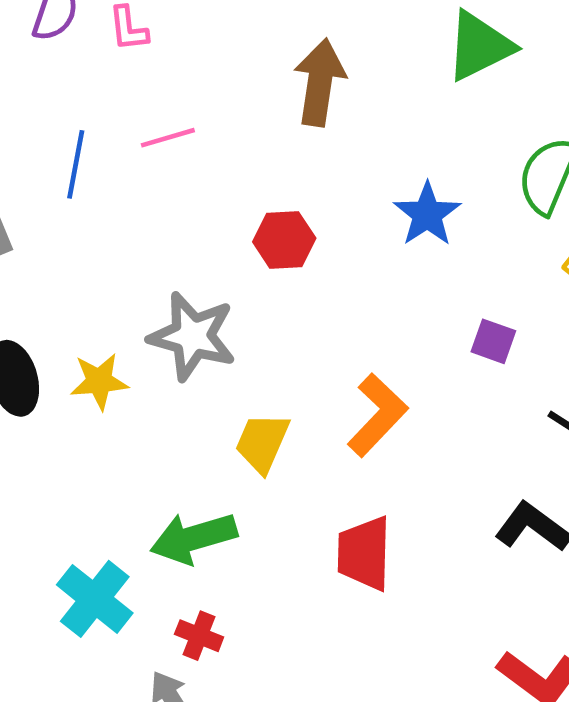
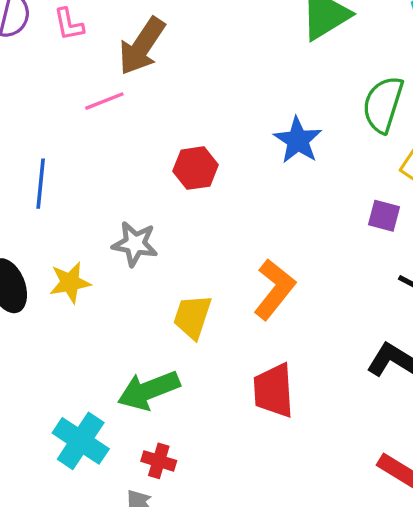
brown arrow: (320, 82) -> (142, 46), moved, turned -150
blue line: (76, 164) -> (41, 184), moved
gray star: (192, 336) -> (135, 244), size x0.7
purple square: (493, 341) -> (384, 216), moved

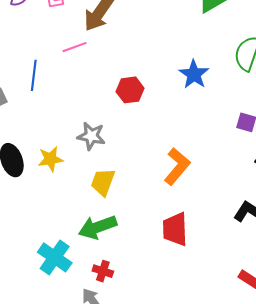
blue line: (41, 184) -> (34, 75), moved
yellow trapezoid: (192, 317) -> (103, 182), moved

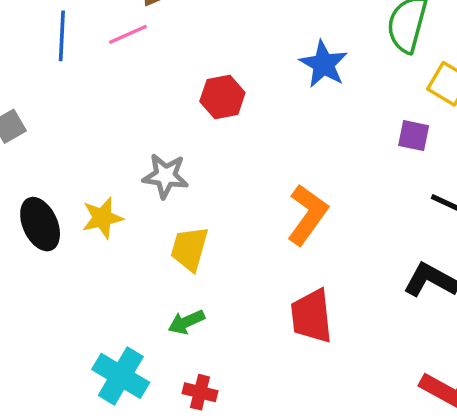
blue line: (34, 75) -> (62, 36), moved
green arrow: (98, 227) -> (186, 322), size x0.6

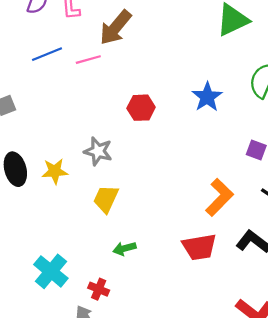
blue line: (62, 36) -> (47, 54), turned 56
orange L-shape: (307, 215) -> (219, 197), moved
red trapezoid: (312, 316) -> (199, 247), moved, turned -102
green arrow: (186, 322) -> (124, 248), moved

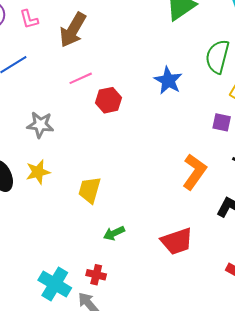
pink line: (88, 60) -> (81, 78), moved
gray star: (98, 151) -> (40, 125), moved
red trapezoid: (199, 247) -> (177, 241), moved
cyan cross: (51, 271) -> (55, 284), moved

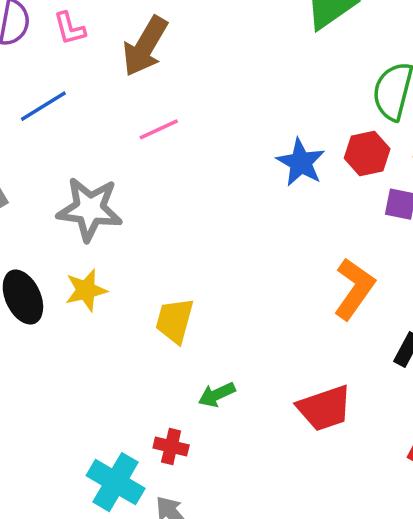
blue star: (168, 80) -> (301, 162), moved
red hexagon: (109, 100) -> (367, 154), moved
gray star: (40, 125) -> (90, 209), size x1.4
red cross: (96, 275) -> (171, 447), moved

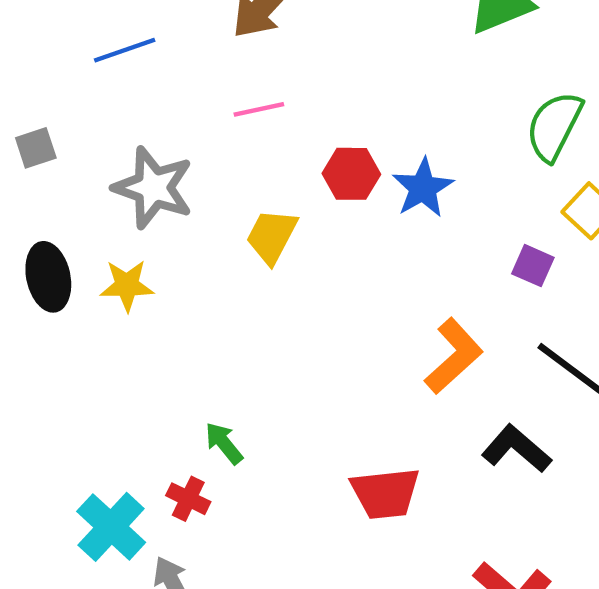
red hexagon: (367, 154) -> (351, 174), moved
yellow trapezoid: (175, 321) -> (272, 236), moved
green arrow: (217, 395) -> (224, 443), moved, turned 63

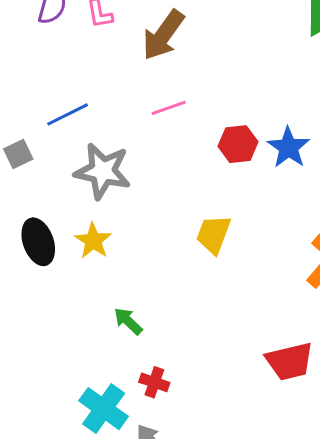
blue line: (125, 50) -> (68, 114), moved
yellow trapezoid: (272, 236) -> (213, 234), moved
yellow star: (127, 285) -> (93, 241), turned -30
green arrow: (224, 443) -> (128, 321), moved

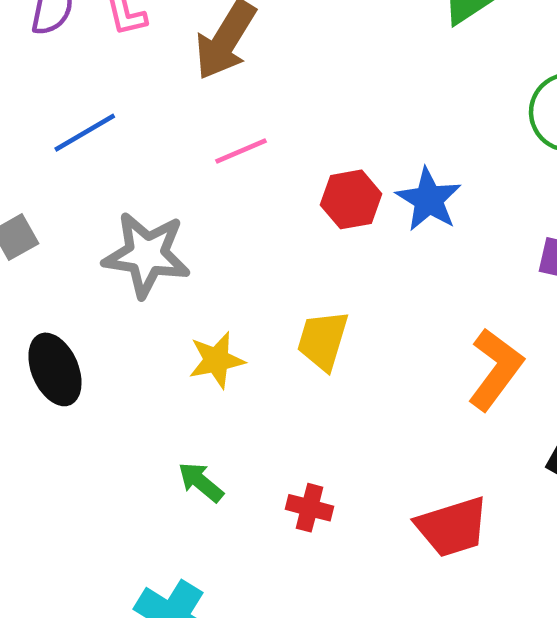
blue line: (68, 114) -> (85, 133), moved
yellow star: (93, 241) -> (217, 360), moved, turned 30
red cross: (154, 382) -> (309, 508), moved

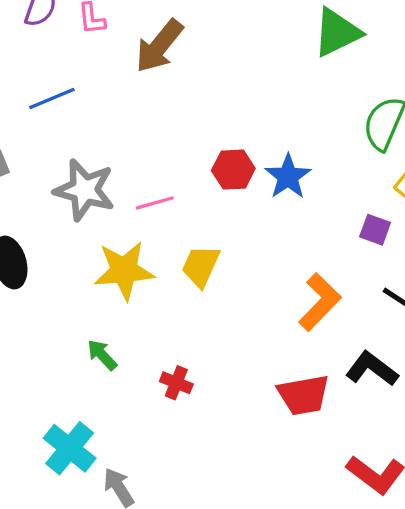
pink line: (241, 151) -> (155, 203), moved
yellow star: (217, 360) -> (124, 270), size x1.5
red trapezoid: (452, 527) -> (304, 395), moved

